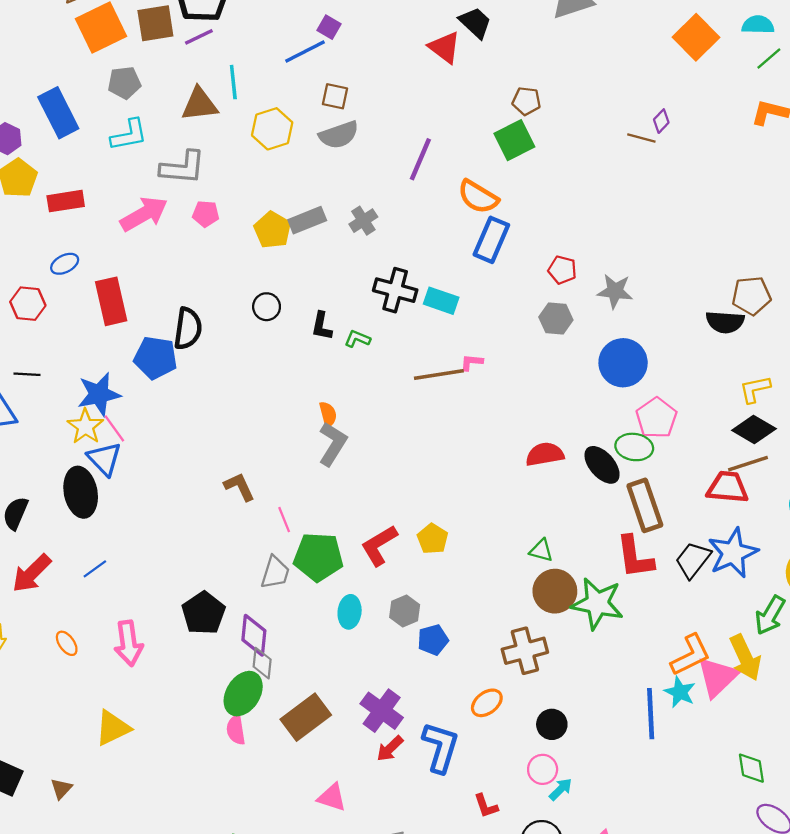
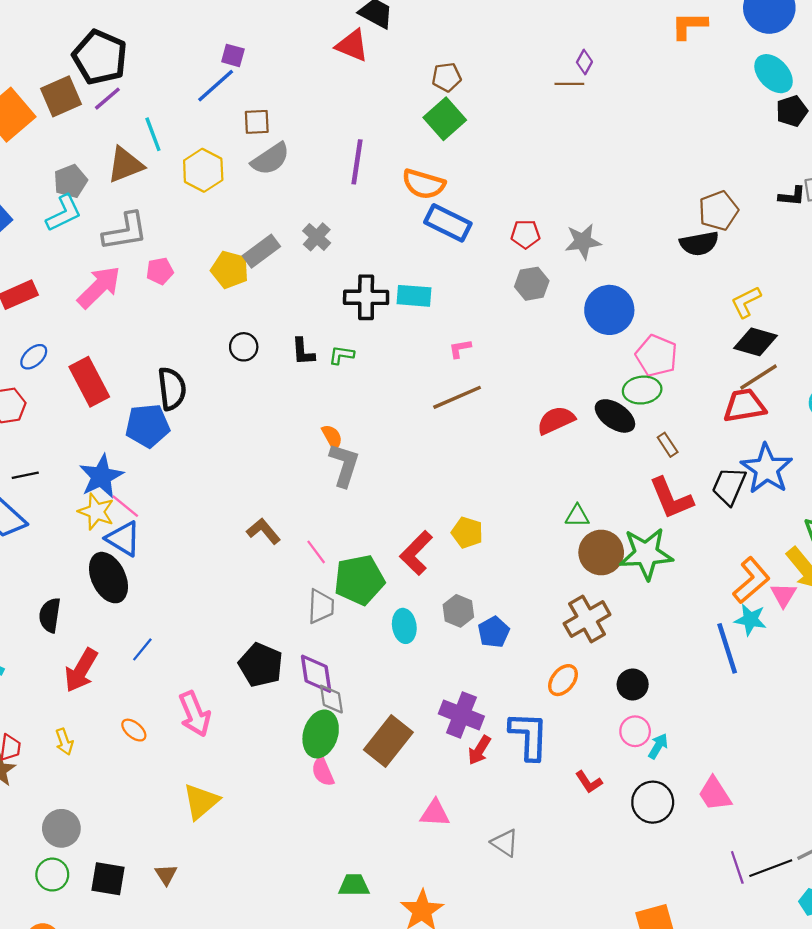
gray pentagon: (124, 83) -> (70, 181), moved
blue rectangle: (491, 240) -> (448, 223), turned -72
brown line: (439, 374) -> (457, 397), moved
brown rectangle: (645, 505) -> (668, 445), size x0.5
pink triangle: (717, 677) -> (783, 595), size x0.6

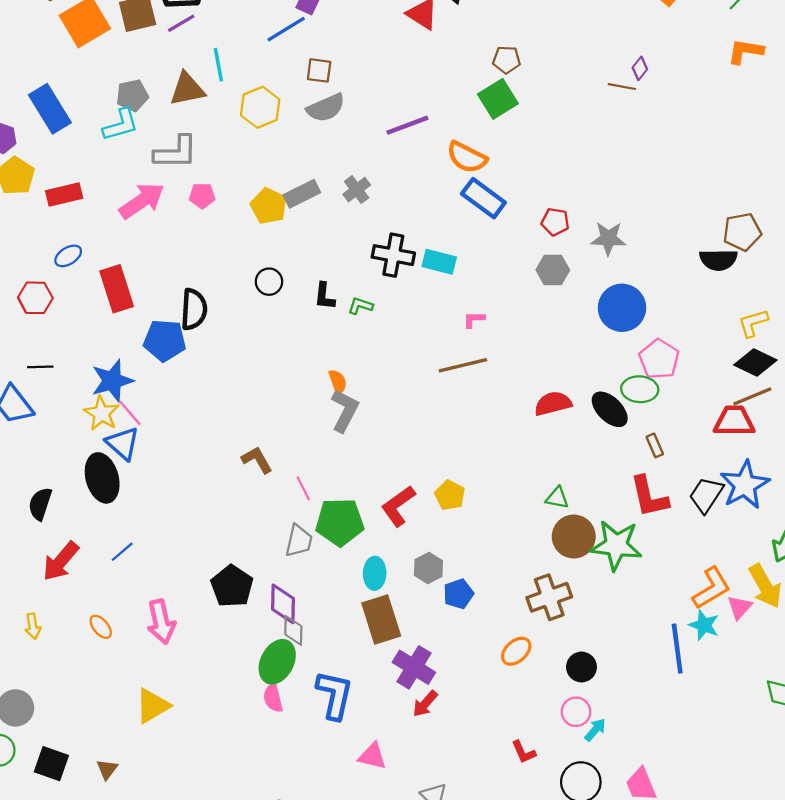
purple line: (357, 162) -> (407, 125), turned 51
blue L-shape: (529, 736) -> (334, 695), moved
brown rectangle: (388, 741) -> (381, 619), moved, turned -66

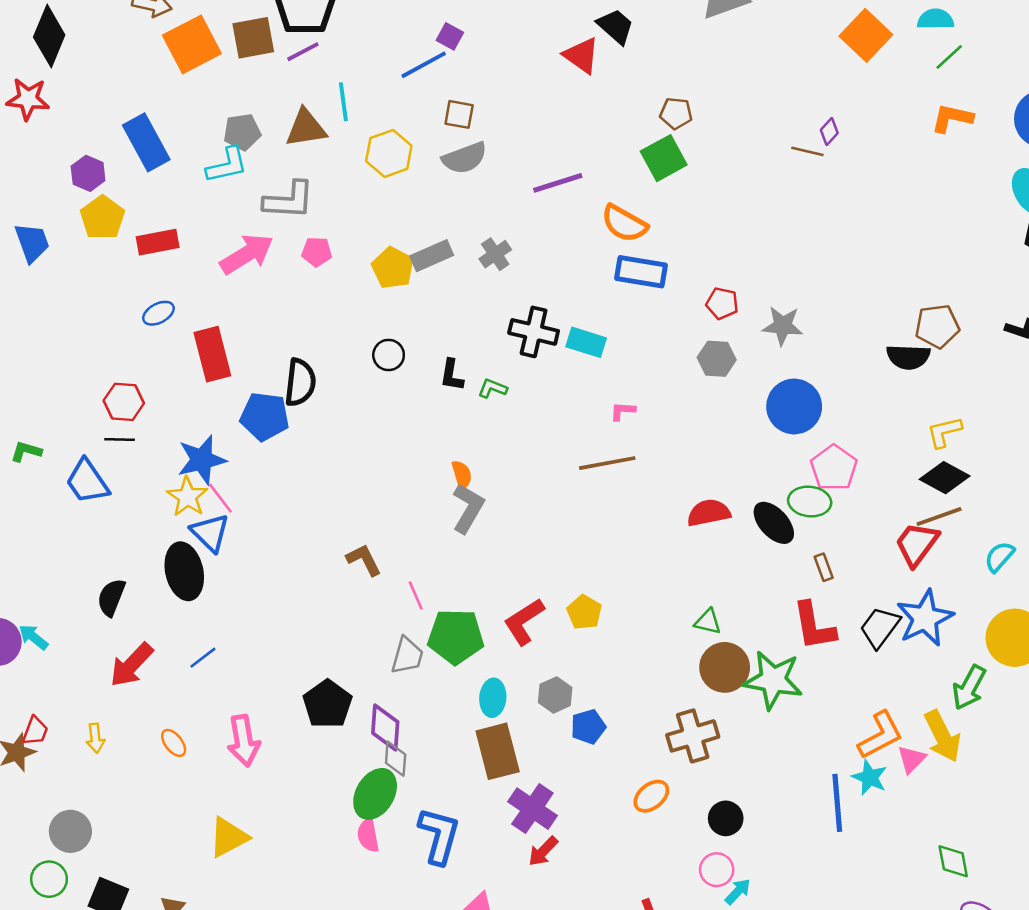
blue rectangle: (483, 198) -> (641, 272), turned -30
red hexagon: (35, 298) -> (124, 402), moved
red trapezoid: (734, 421) -> (917, 544), turned -57

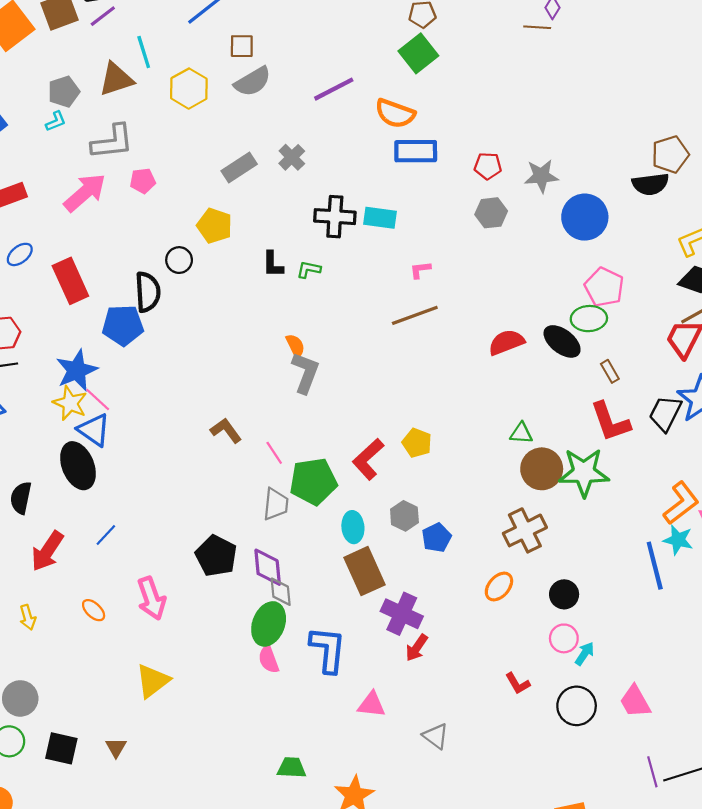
cyan L-shape: (227, 165) -> (56, 121), size x0.6
yellow pentagon: (393, 268) -> (214, 226), moved
black circle: (389, 355) -> (179, 260), moved
blue circle: (794, 406) -> (585, 217), moved

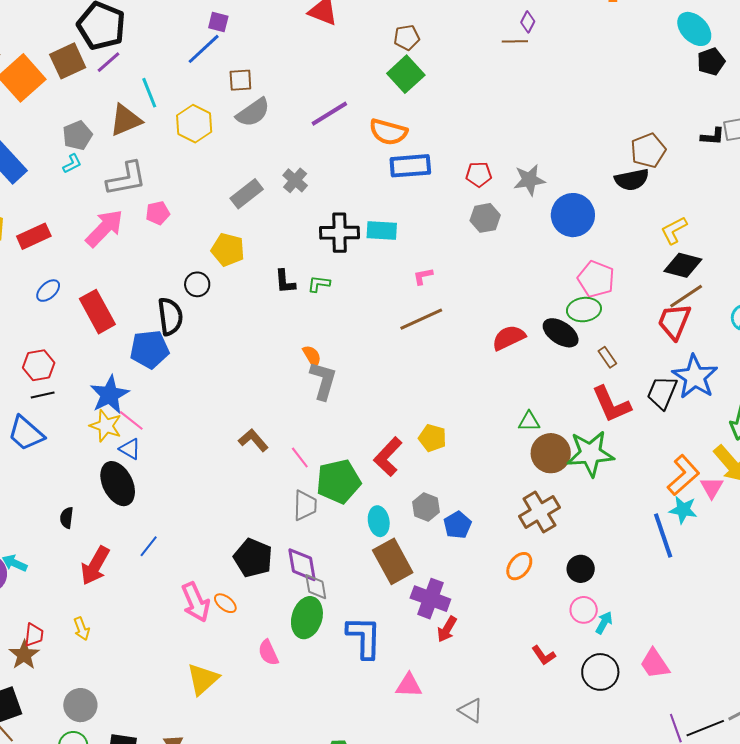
blue triangle: (94, 430) -> (130, 449), size x0.7
black semicircle: (21, 498) -> (67, 518), size x0.7
orange ellipse: (94, 610) -> (225, 603), moved
pink semicircle: (269, 659) -> (268, 653), moved

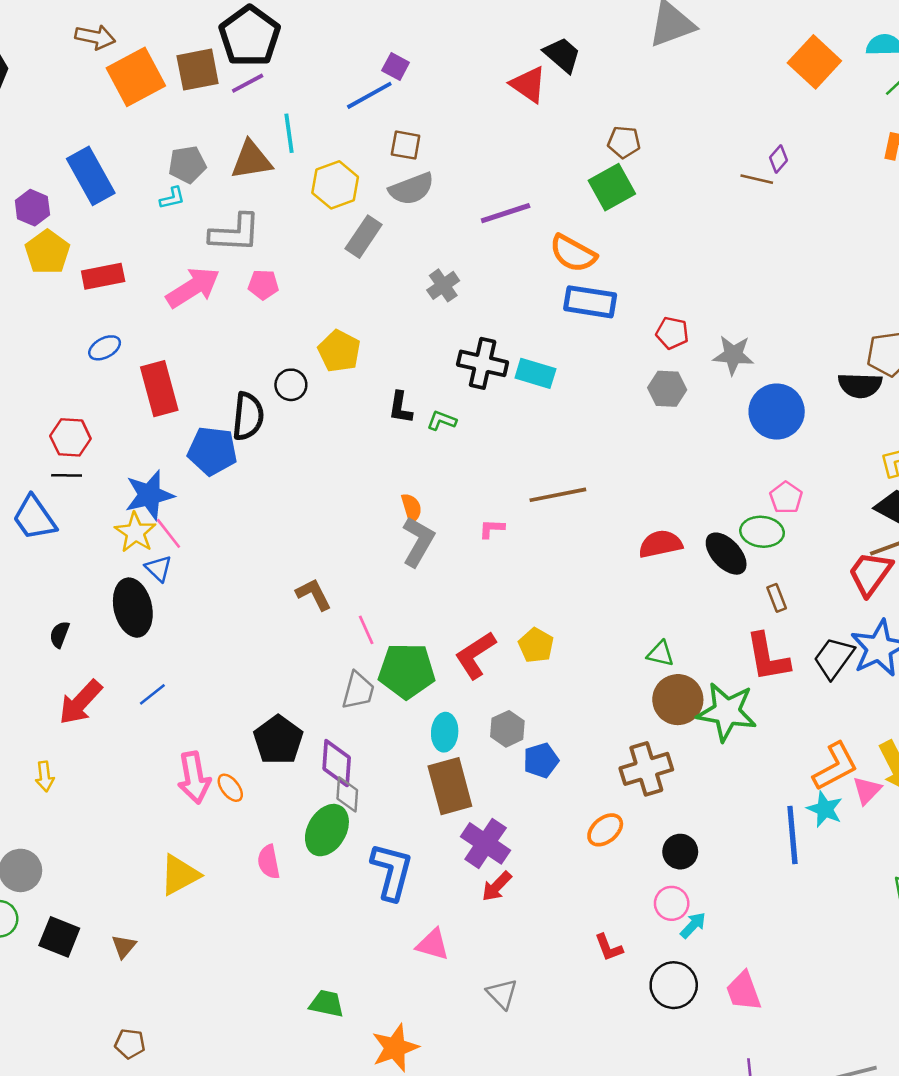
gray rectangle: (247, 194) -> (364, 237), moved, turned -32
pink L-shape: (423, 276) -> (492, 529), moved
pink pentagon: (596, 279) -> (786, 498), size x0.7

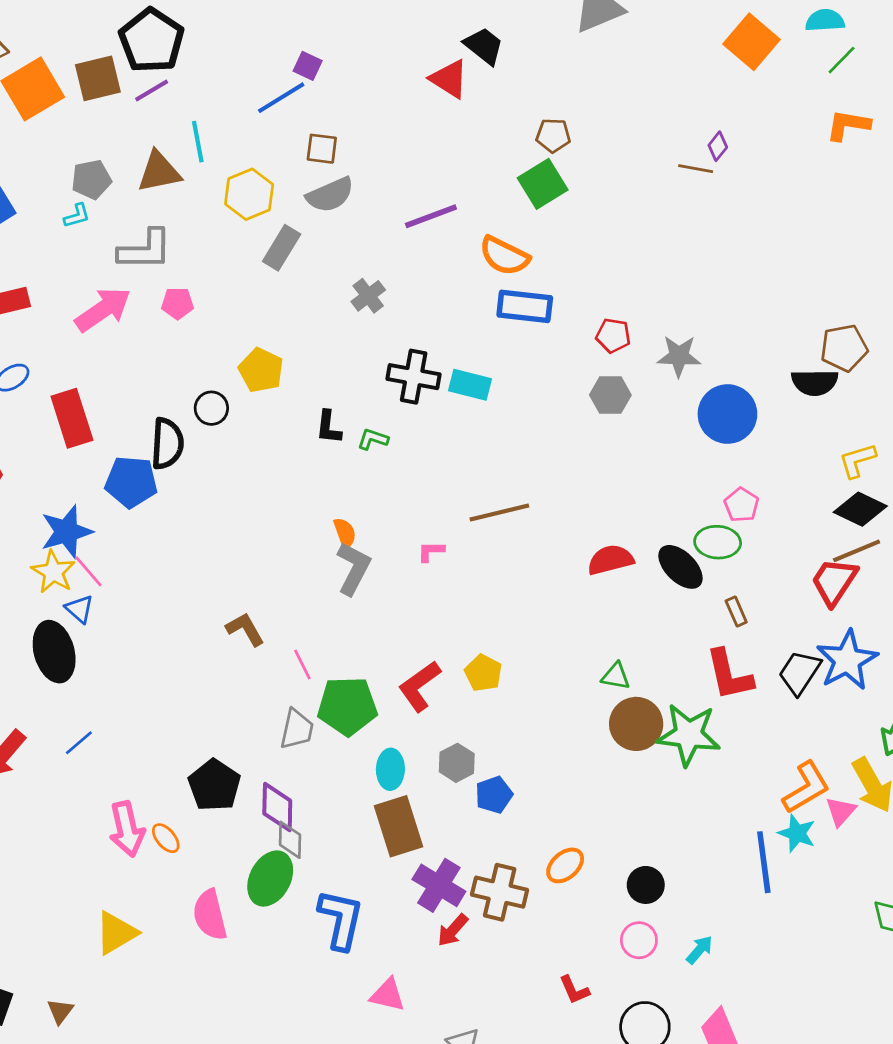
brown cross: (646, 769) -> (500, 892), moved, turned 33
pink semicircle: (269, 862) -> (210, 915), size x1.4
cyan arrow: (693, 925) -> (700, 950), moved

